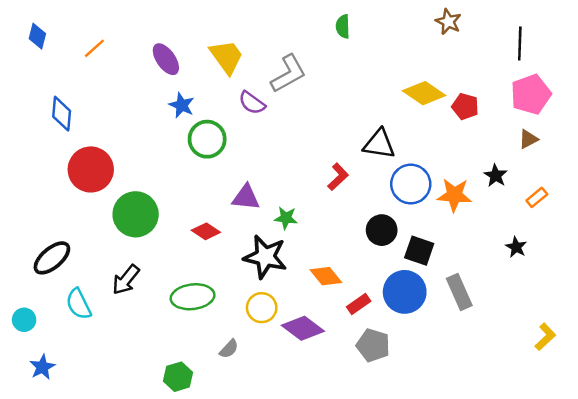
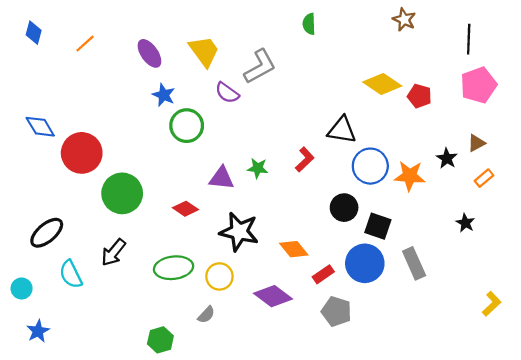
blue diamond: (62, 114) -> (40, 127), moved, turned -36
brown triangle: (528, 139) -> (476, 143), moved
green star: (286, 218) -> (258, 168), moved
yellow circle: (262, 308) -> (219, 276), moved

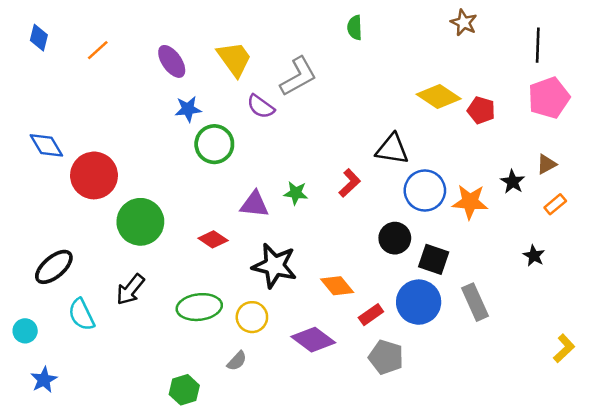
blue star: (164, 95) -> (188, 109), turned -30

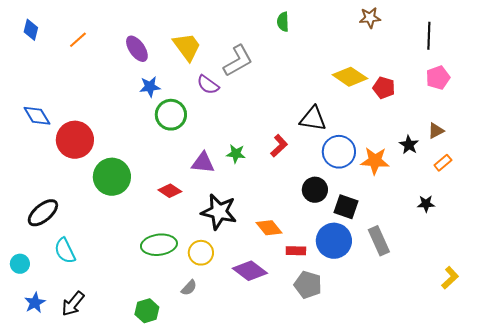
brown star: (464, 23) -> (370, 18), turned -30
pink pentagon: (549, 98) -> (438, 78), size x0.7
black star: (534, 256) -> (426, 204), turned -30
black arrow: (130, 290) -> (73, 304), moved
red rectangle: (371, 315) -> (296, 251), turned 36

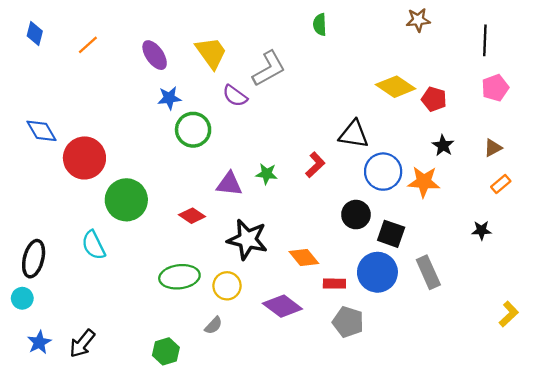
black star: (409, 145) -> (443, 146), moved
black ellipse: (43, 213) -> (34, 259), moved, turned -36
cyan semicircle: (65, 251) -> (94, 245), moved

